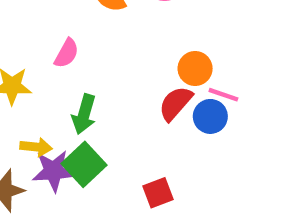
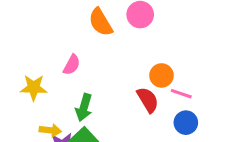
red semicircle: (175, 103) -> (148, 100), turned 108
blue circle: (210, 116) -> (186, 123), moved

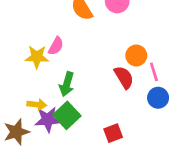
yellow star: (34, 88) -> (37, 57), moved
pink line: (181, 94) -> (154, 72), turned 54

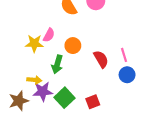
orange circle: (136, 56) -> (73, 46), moved
green square: (67, 115) -> (65, 98), moved

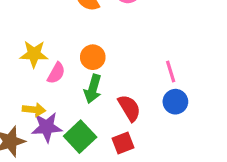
pink semicircle: (49, 35) -> (56, 73), moved
red semicircle: (101, 59) -> (129, 108), moved
green arrow: (57, 64) -> (93, 89), moved

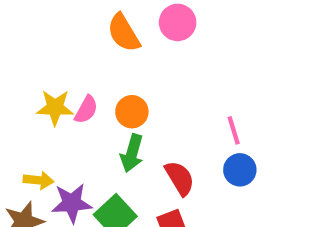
pink semicircle: (56, 73) -> (86, 110), moved
yellow arrow: (34, 110) -> (38, 180), moved

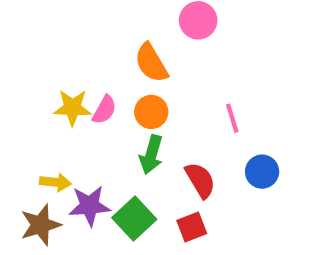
orange semicircle: (124, 33) -> (151, 63), moved
pink line: (234, 130) -> (232, 118), moved

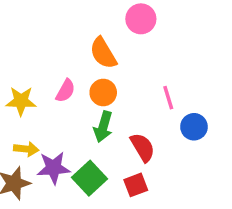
yellow star: (72, 108) -> (21, 101), moved
blue circle: (262, 172) -> (194, 127), moved

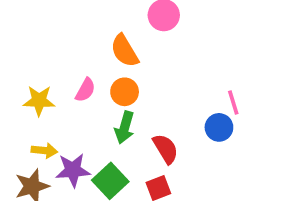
pink line: (168, 98) -> (233, 102), moved

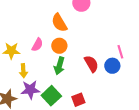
red semicircle: (166, 149) -> (91, 64), moved
yellow arrow: (44, 151) -> (23, 71), moved, turned 80

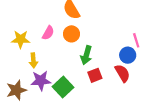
red semicircle: (91, 64) -> (122, 73), moved
green arrow: (59, 66) -> (86, 55), moved
red square: (78, 100) -> (95, 75), moved

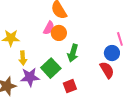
pink semicircle: (48, 33) -> (49, 28), moved
red square: (95, 75) -> (70, 86), moved
green square: (63, 87) -> (51, 68), moved

